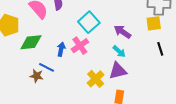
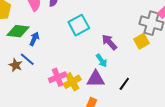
yellow square: (154, 23) -> (142, 41), turned -35
pink cross: (80, 46) -> (58, 77), moved
blue arrow: (61, 49) -> (34, 39), moved
black line: (160, 49) -> (124, 84), moved, turned 40

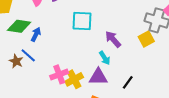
cyan square: (79, 25) -> (82, 21), turned 30

